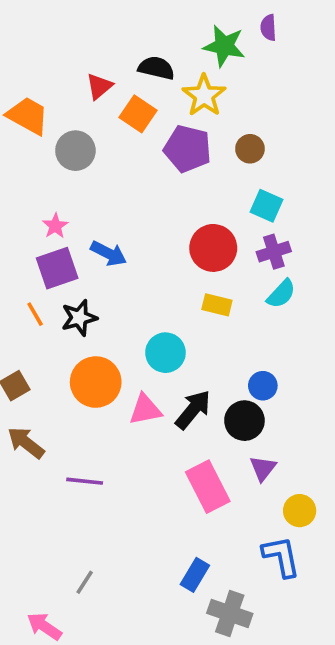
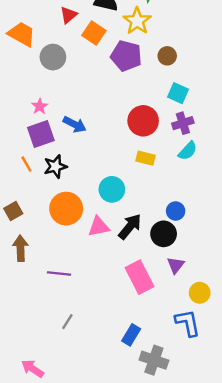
brown arrow: (26, 443) -> (20, 248), turned 50
gray line: (85, 582) -> (67, 322), moved

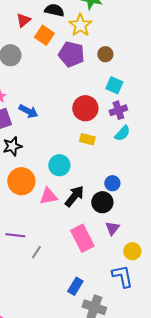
gray line: (67, 322) -> (36, 252), moved

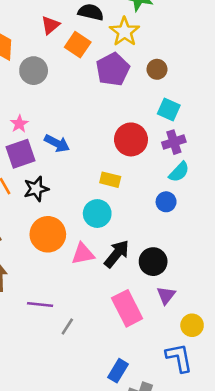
purple pentagon: (71, 54) -> (113, 69), turned 30
yellow rectangle: (87, 139) -> (110, 180), moved
blue circle: (112, 183) -> (166, 202), moved

